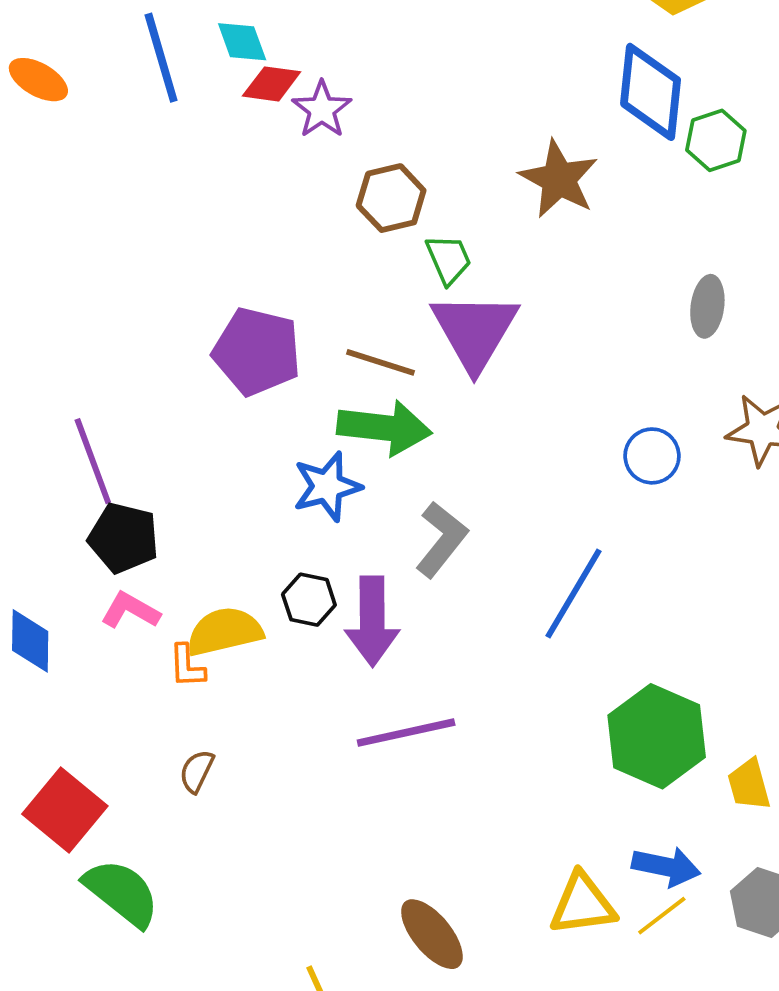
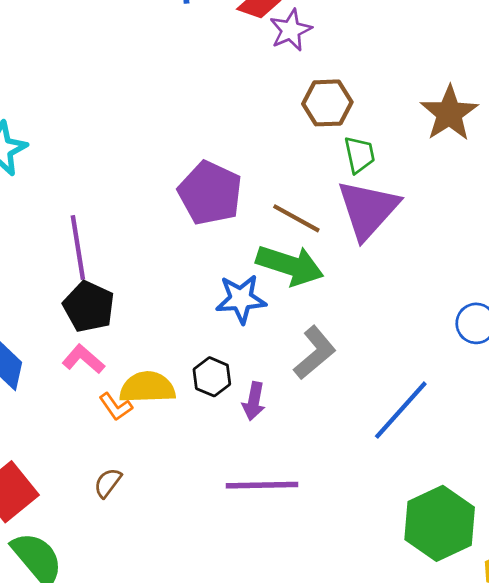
purple arrow: (372, 621) -> (254, 401), size x0.6
orange L-shape: (187, 666) -> (116, 407), turned -44

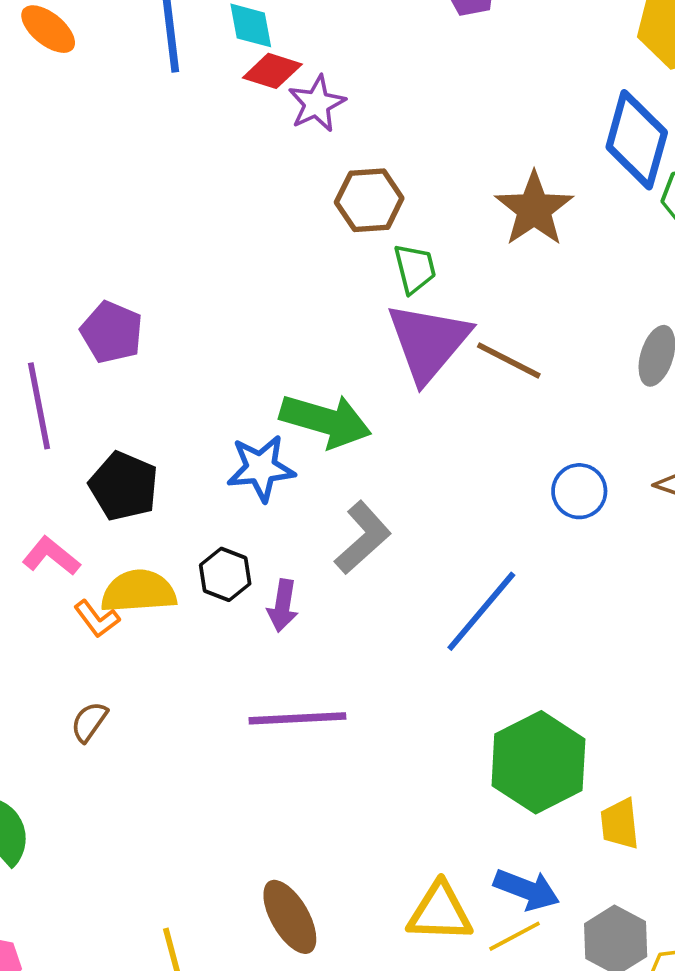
purple pentagon: (210, 193) -> (112, 332), moved, size x0.7
brown line: (296, 218) -> (509, 360), moved
black pentagon: (89, 307) -> (124, 486), moved

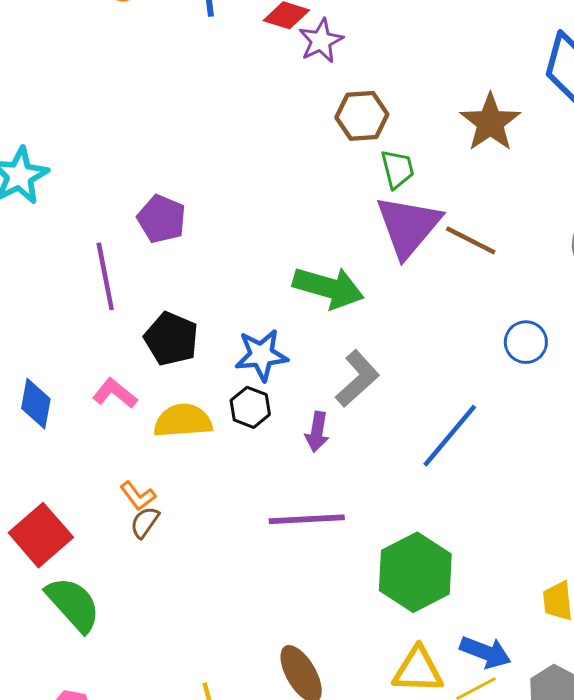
blue star: (261, 468) -> (261, 355), moved
purple arrow: (283, 606) -> (317, 432), moved
orange L-shape: (97, 619) -> (138, 496), moved
green hexagon: (538, 762) -> (415, 572), moved

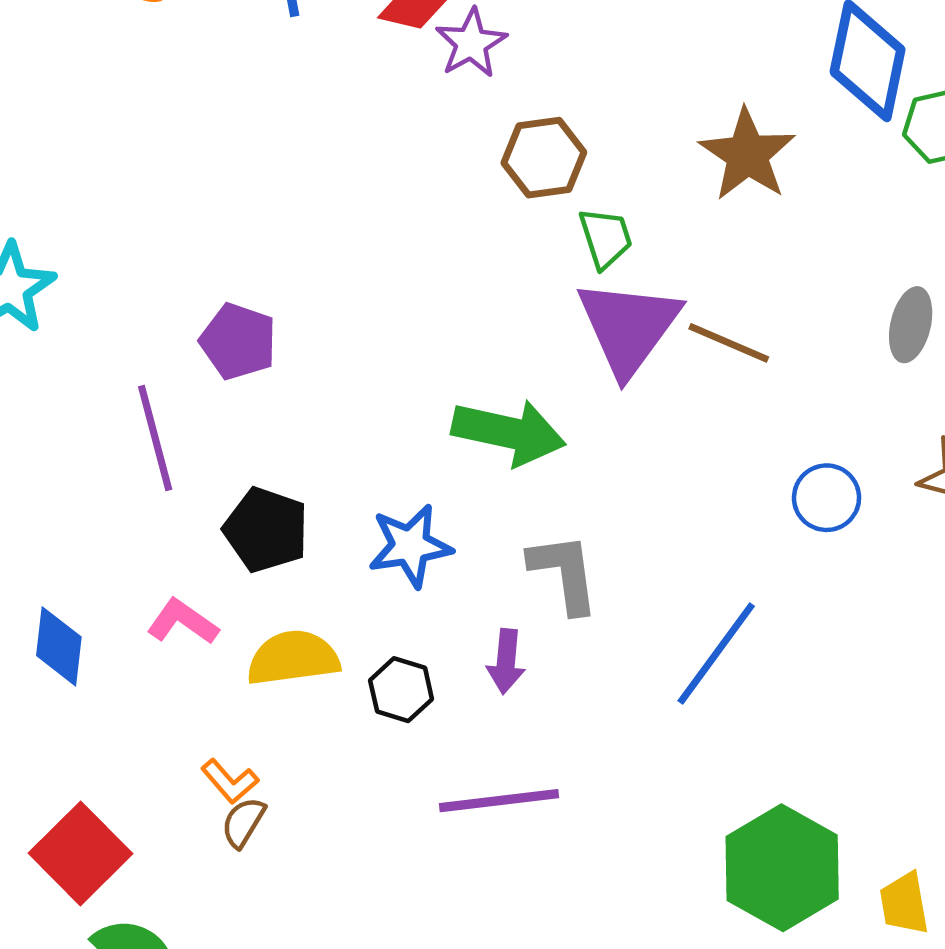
gray L-shape: (357, 379) -> (564, 573), turned -52
black hexagon: (250, 407) -> (401, 690), moved
green hexagon: (415, 572) -> (782, 868), moved

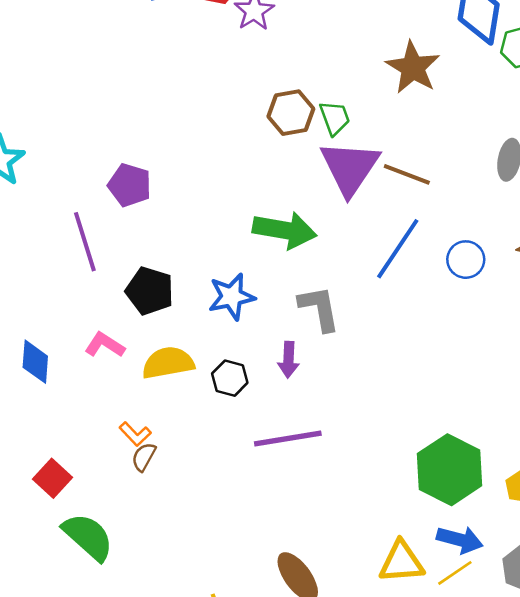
brown hexagon: (544, 158) -> (291, 113), moved
blue line: (716, 653) -> (398, 249), moved
red square: (81, 853) -> (53, 478), size x0.7

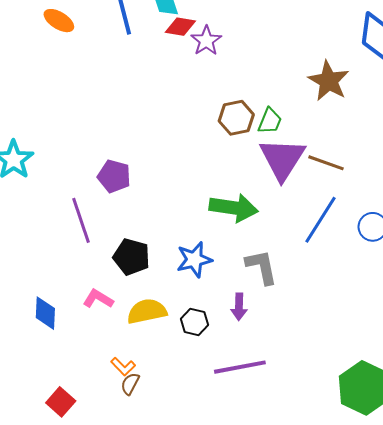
green trapezoid: (335, 118) -> (270, 121), turned 44

